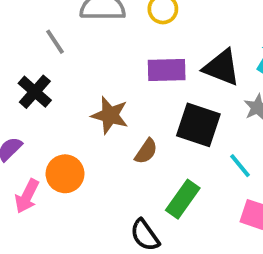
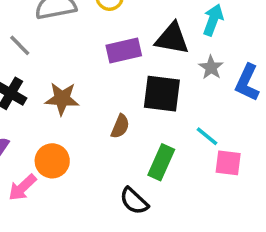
brown star: (110, 115) -> (62, 99), moved
cyan line: (240, 166) -> (207, 136), moved
pink arrow: (27, 196) -> (22, 188), turned 32

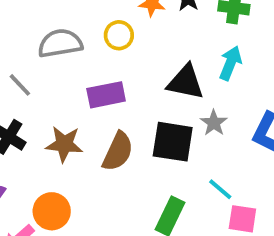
purple rectangle: (124, 51) -> (106, 95), moved
gray star: (211, 67) -> (214, 123), moved
brown semicircle: (120, 126) -> (118, 151), moved, size x1.5

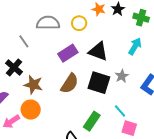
black triangle: (186, 82) -> (98, 51), moved
purple rectangle: (106, 95) -> (68, 53), turned -30
brown star: (64, 144) -> (33, 85), moved

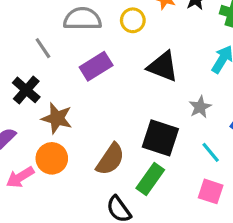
purple rectangle: (68, 53) -> (96, 66), moved
black square: (99, 83) -> (160, 138), moved
brown semicircle: (70, 84) -> (110, 159), moved
cyan line: (120, 111) -> (211, 152), moved

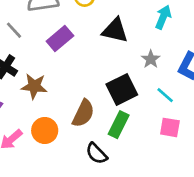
black square: (160, 138) -> (122, 90), turned -36
orange circle: (52, 158) -> (45, 130), moved

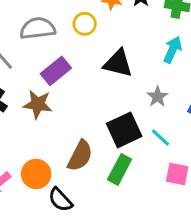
brown star: (34, 86) -> (38, 104), moved
cyan line: (165, 95) -> (160, 138), moved
black semicircle: (96, 153) -> (60, 200), moved

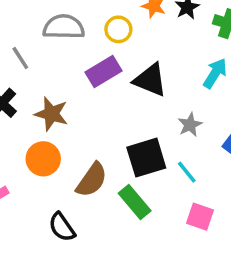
purple rectangle: (56, 71) -> (104, 72), moved
green rectangle: (120, 169) -> (135, 202), turned -76
orange circle: (36, 174) -> (43, 159), moved

